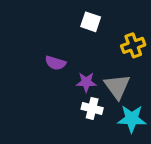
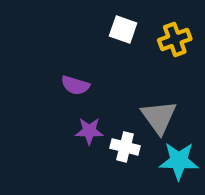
yellow cross: (133, 45) -> (175, 39), moved
purple star: (86, 82) -> (89, 131), moved

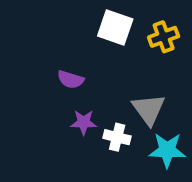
white square: (123, 30) -> (115, 27), size x1.4

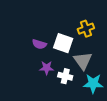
white square: (115, 27) -> (63, 43), moved
yellow cross: (164, 37) -> (86, 29), moved

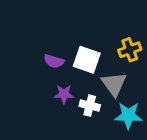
yellow cross: (86, 29) -> (130, 50), moved

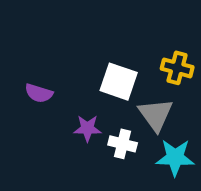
yellow cross: (130, 50) -> (177, 68), turned 35
purple semicircle: (54, 61) -> (39, 93), moved

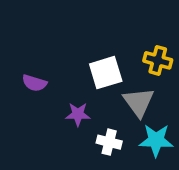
white square: (119, 82) -> (106, 73), turned -36
white cross: (123, 144) -> (109, 142), moved

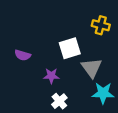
yellow cross: (158, 60) -> (101, 25), moved
white cross: (109, 142) -> (59, 101), moved, turned 35

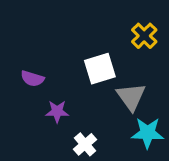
yellow cross: (101, 25) -> (144, 36), turned 30
purple star: (51, 76) -> (57, 111), moved

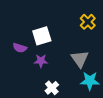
white square: (100, 69) -> (42, 36), moved
purple star: (57, 111) -> (41, 61), moved

